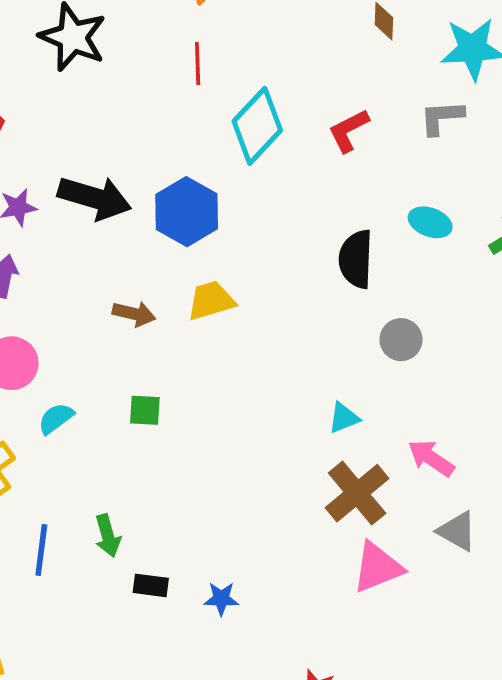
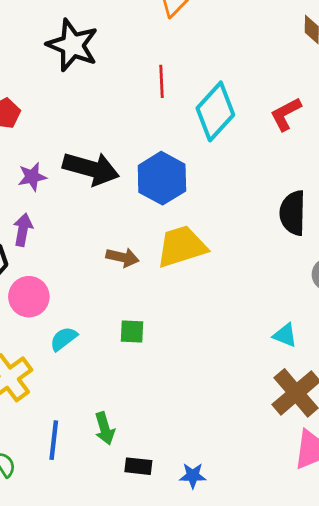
red line: (198, 63) -> (162, 81), moved
yellow trapezoid: (211, 301) -> (182, 246), size x1.4
cyan triangle: (344, 418) -> (285, 335), turned 44

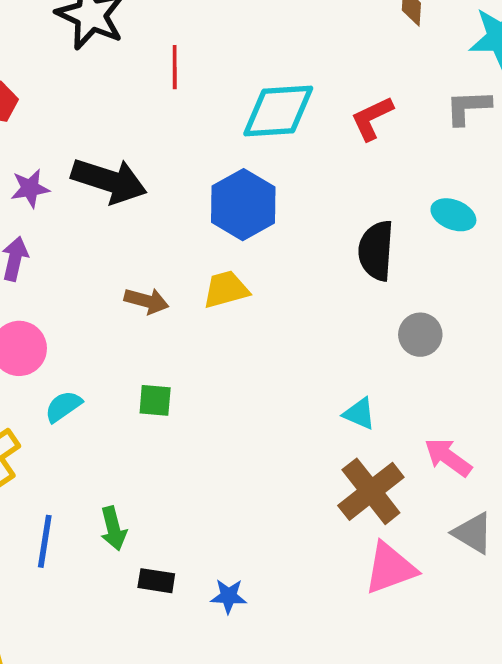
red line: (162, 81) -> (175, 67), moved
cyan diamond: (215, 111) -> (278, 111), turned 42
blue hexagon: (162, 178) -> (243, 205), moved
yellow trapezoid: (182, 246) -> (226, 289), size x0.7

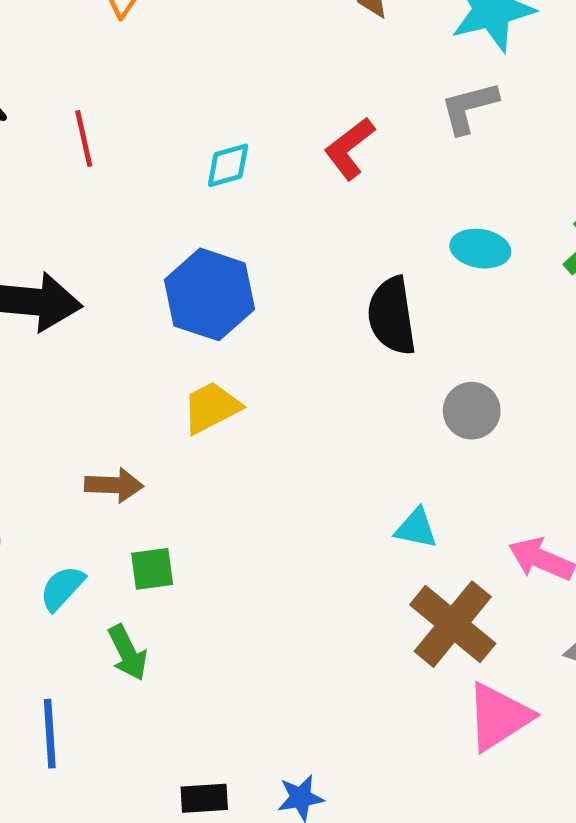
cyan diamond: (278, 111) -> (228, 165), size x0.5
brown arrow: (146, 301) -> (114, 485), moved
cyan semicircle: (63, 406) -> (62, 588), moved
green arrow: (113, 528) -> (128, 653), moved
blue line: (45, 541) -> (50, 734), moved

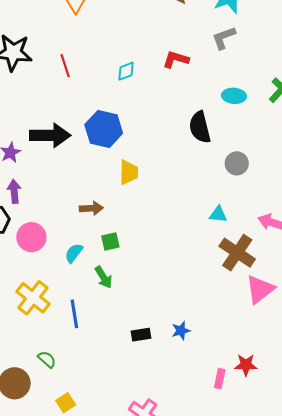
red L-shape: (349, 148) -> (176, 59), turned 60
blue hexagon: (209, 294) -> (104, 129), moved
yellow trapezoid: (211, 408) -> (129, 172), turned 124

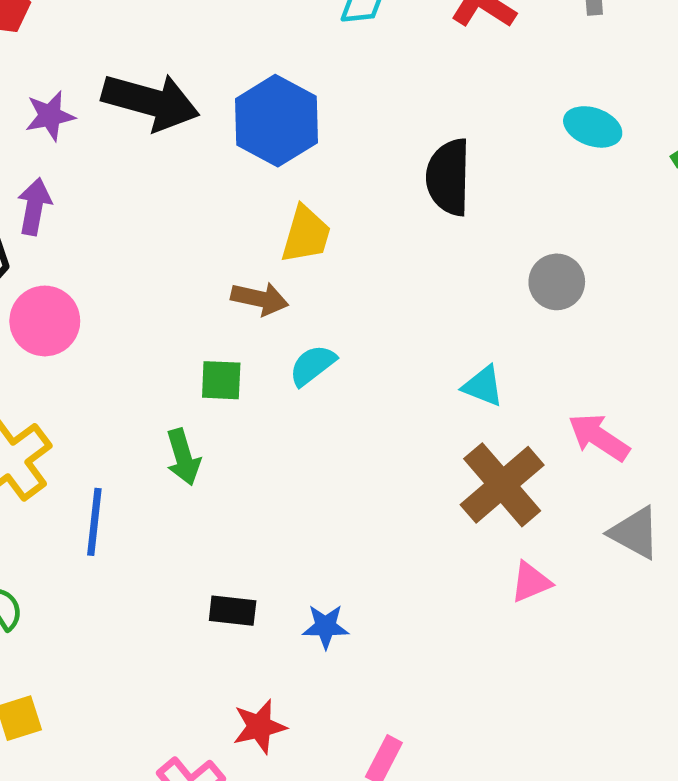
black semicircle: (200, 127) -> (448, 177), moved
brown arrow: (91, 208) -> (260, 299), moved
cyan semicircle: (74, 253) -> (312, 365), moved
pink triangle: (260, 289) -> (531, 582), size x0.6
red star: (246, 365) -> (259, 727), moved, turned -30

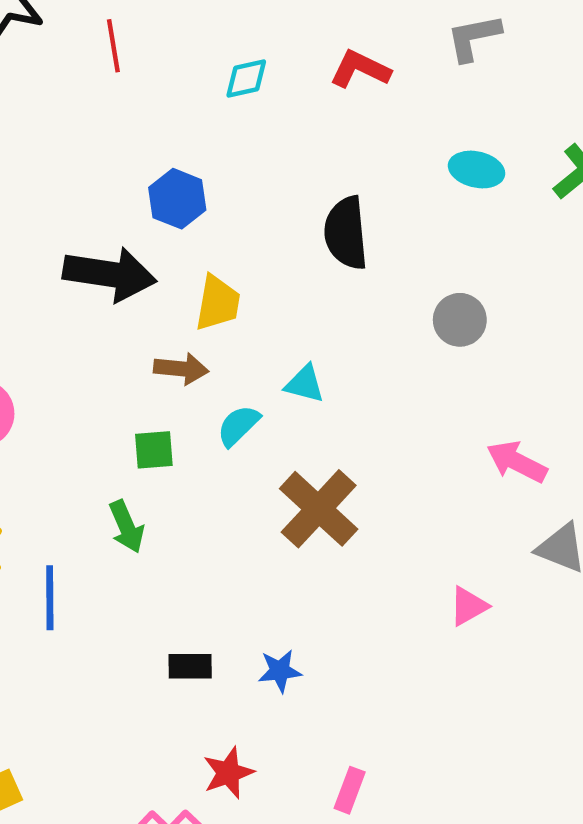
black arrow: (151, 102) -> (110, 274), moved
blue hexagon: (276, 121) -> (177, 199), size x0.7
cyan triangle: (483, 386) -> (305, 384), moved
brown cross: (502, 485) -> (319, 509), moved

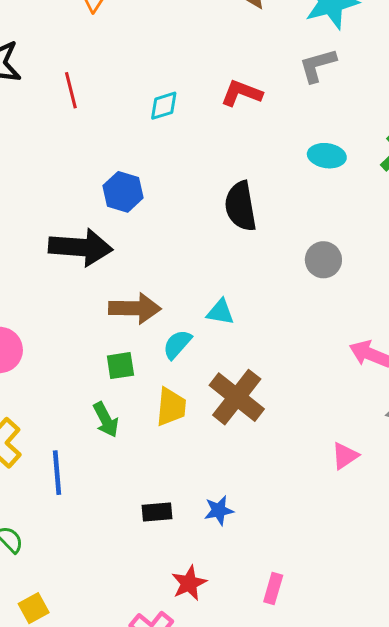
yellow trapezoid: (218, 303) -> (171, 407), moved
brown arrow: (181, 369) -> (135, 308), size x1.4

